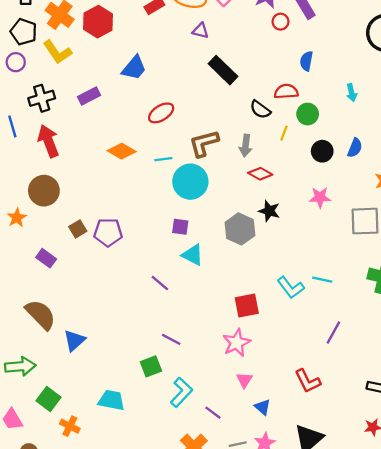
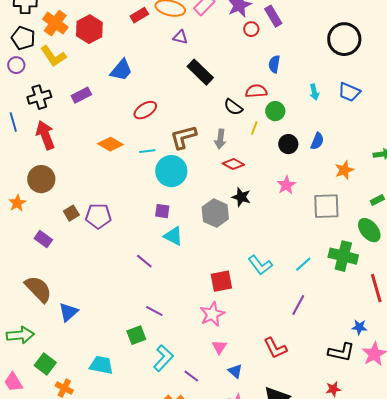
pink star: (320, 197) -> (286, 185), turned -30
cyan line: (322, 280) -> (303, 264), moved, turned -54

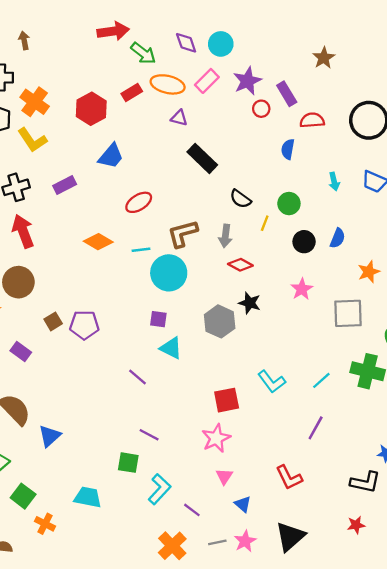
red hexagon: (89, 29) -> (91, 109), moved
red semicircle: (256, 91) -> (312, 120), moved
green square: (136, 335) -> (128, 463), turned 30

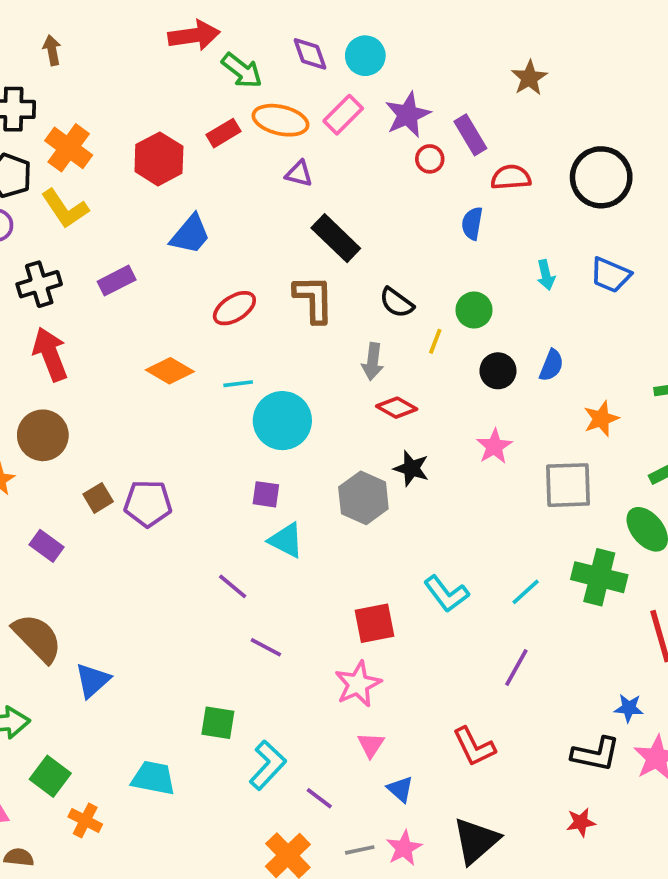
brown L-shape: (183, 234) -> (314, 299), moved, turned 104
purple line: (149, 435) -> (266, 647), moved

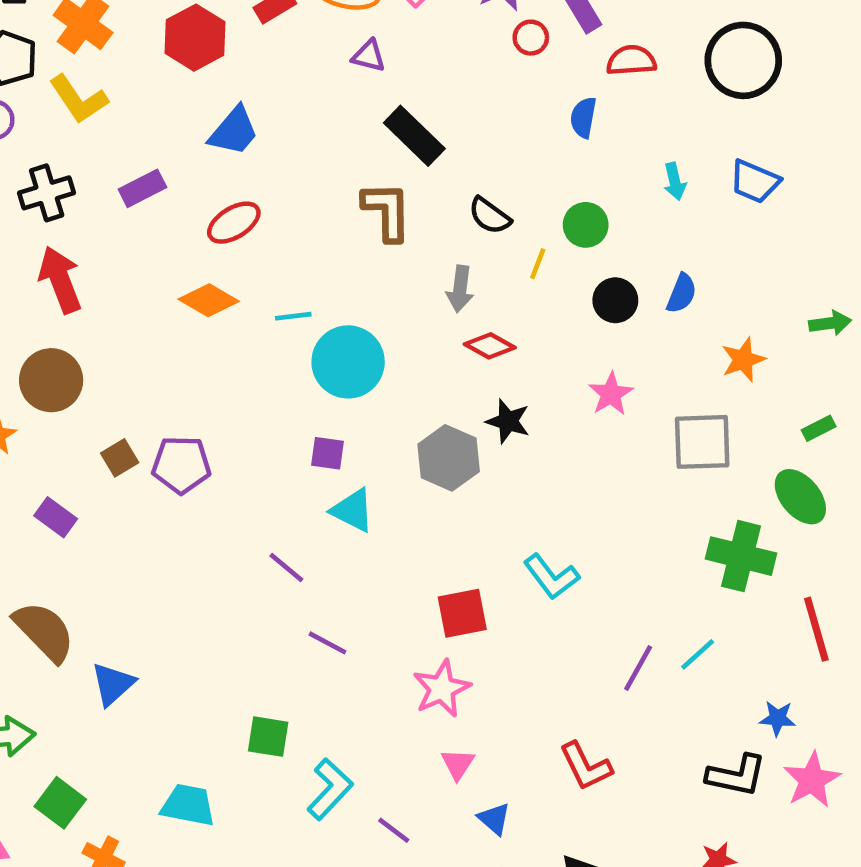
red ellipse: (234, 308) -> (234, 223), moved
cyan line: (526, 592) -> (698, 654), moved

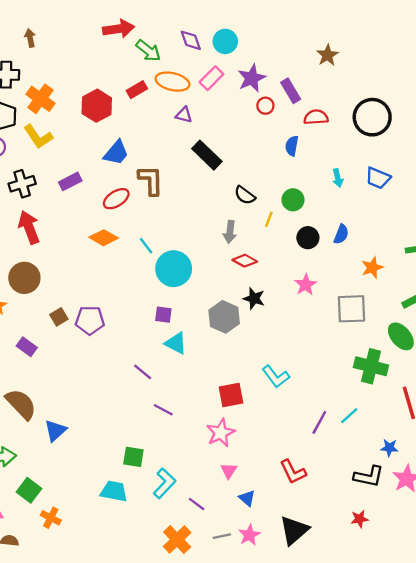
brown L-shape: (387, 211) -> (151, 180), moved
cyan line: (293, 316) -> (146, 246), turned 60
cyan trapezoid: (188, 805) -> (114, 491), moved

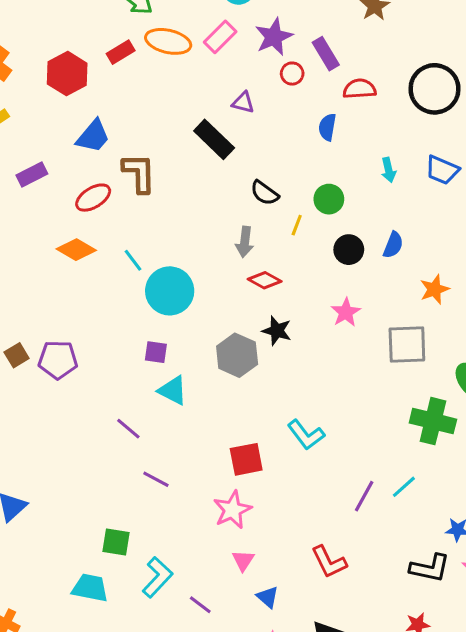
purple triangle: (184, 115) -> (243, 103), moved

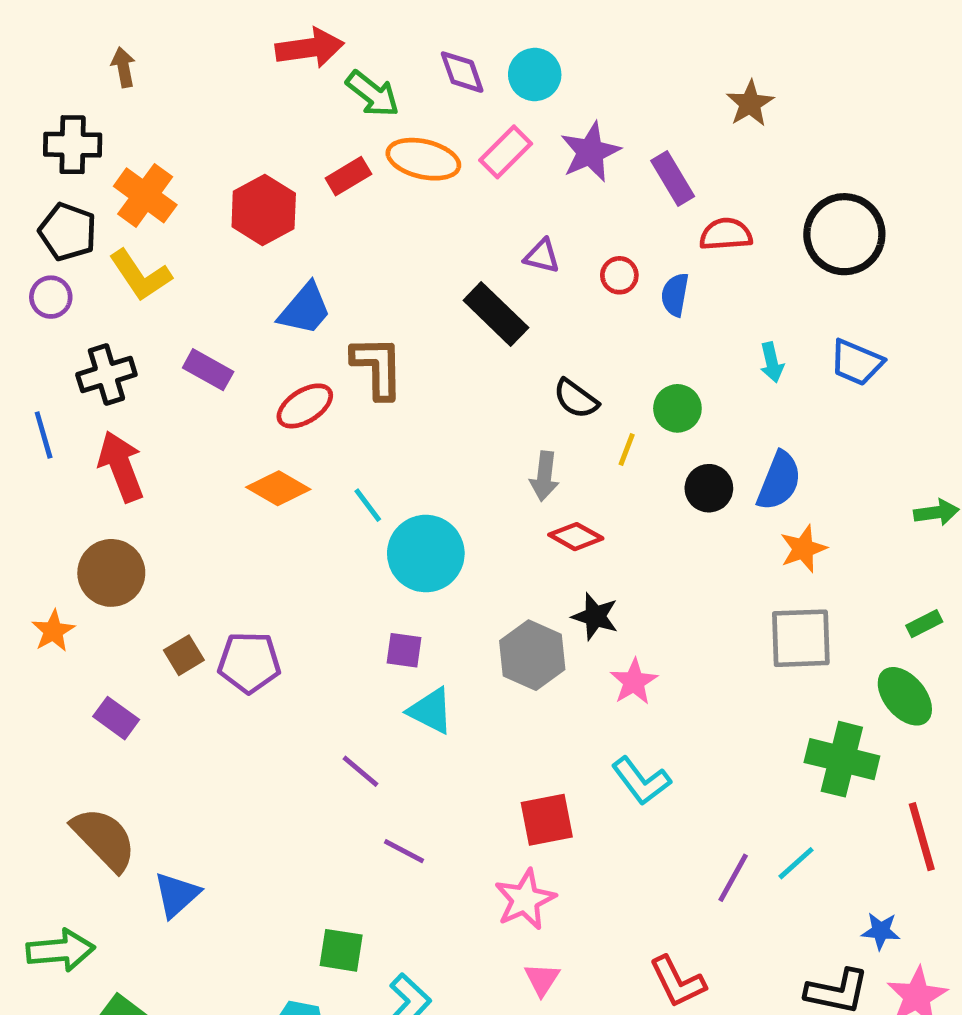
red circle: (292, 74) -> (619, 275), moved
purple rectangle: (32, 175) -> (208, 370), turned 56
blue semicircle: (393, 245) -> (779, 481), size x1.4
orange star: (434, 289) -> (803, 549), moved
pink star: (346, 312) -> (634, 682), moved

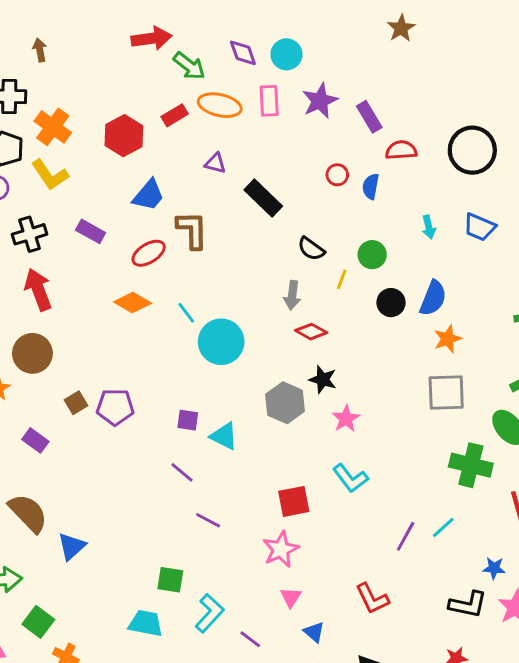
brown star: (750, 104) -> (401, 28), moved
pink rectangle: (506, 152) -> (269, 101), turned -48
purple triangle: (542, 256) -> (215, 163), moved
purple square: (404, 650) -> (188, 420), moved

